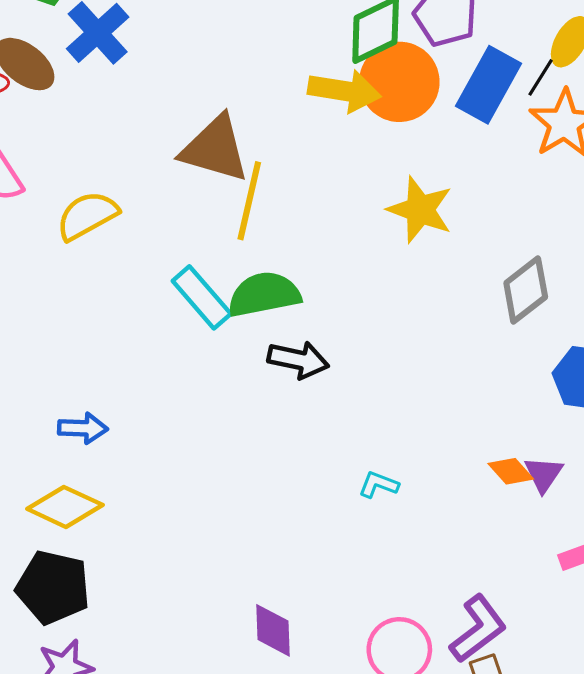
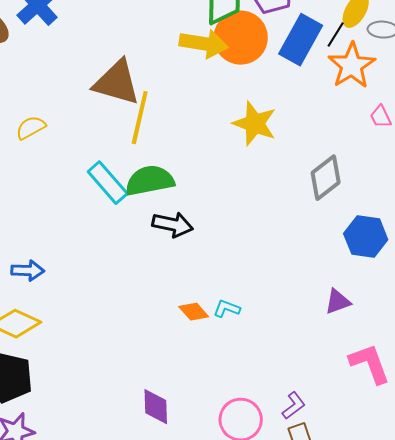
yellow semicircle: (87, 216) -> (31, 128), size x0.7
orange diamond: (511, 471) -> (194, 312), moved
purple triangle: (543, 474) -> (338, 302), turned 36
purple L-shape: (478, 629) -> (294, 406), size x0.6

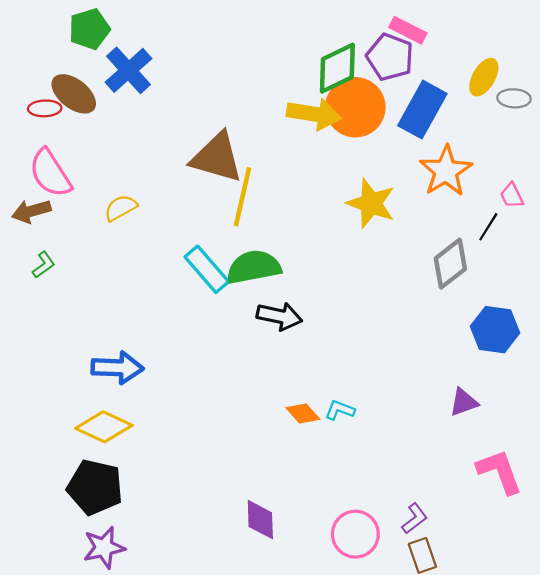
black line: (336, 35) -> (488, 227), moved
orange star: (352, 66) -> (446, 171), moved
blue arrow: (28, 271) -> (117, 368), size x1.4

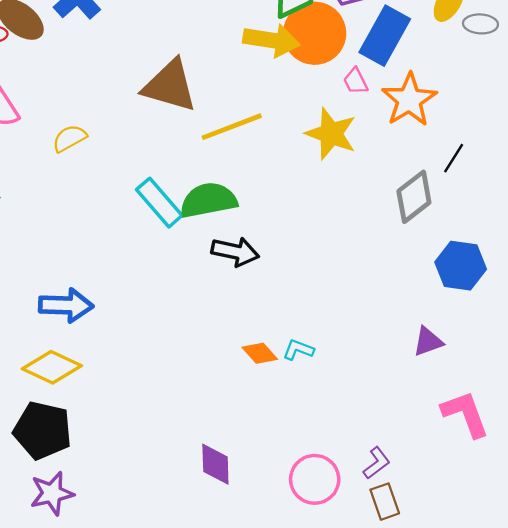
pink trapezoid: (512, 196) -> (356, 81), moved
yellow line: (242, 197) -> (232, 127), moved, turned 56

